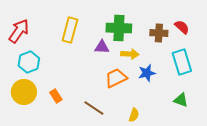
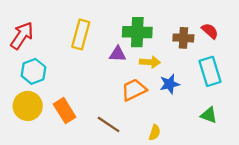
orange rectangle: (56, 96) -> (65, 111), size x1.5

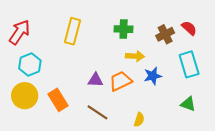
green cross: (137, 32) -> (124, 29), size x0.7
brown cross: (183, 38) -> (165, 34), turned -30
purple triangle: (118, 54) -> (95, 80), moved

